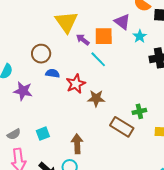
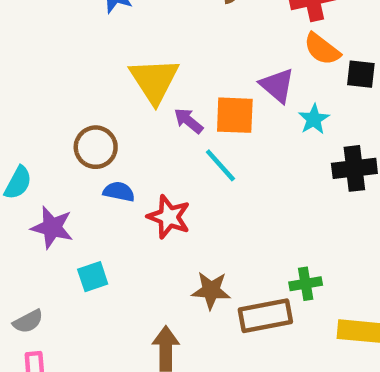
red star: (76, 84) -> (169, 217), turned -30
brown star: (96, 98) -> (211, 290), moved
brown rectangle: (122, 127) -> (265, 316), turned -45
cyan square: (43, 134) -> (93, 277), moved

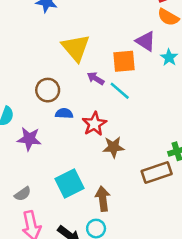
purple arrow: (189, 121) -> (96, 78), moved
red star: (169, 217) -> (94, 124), turned 30
cyan square: (93, 277) -> (70, 184), moved, size x1.6
brown star: (211, 290) -> (113, 147), moved

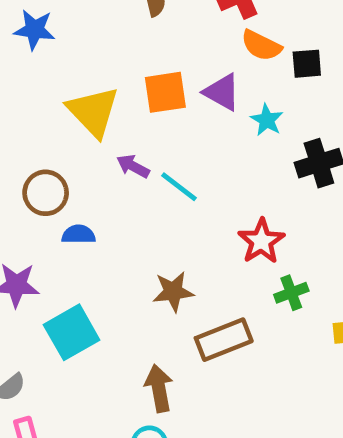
orange square: (124, 61) -> (165, 92), moved
red star: (94, 124) -> (261, 241), moved
brown rectangle: (157, 172) -> (224, 340), moved
cyan square: (70, 184) -> (72, 332), moved

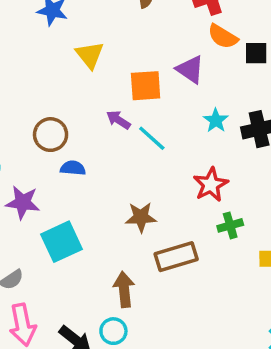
orange square: (165, 92) -> (146, 86), moved
yellow triangle: (93, 112) -> (90, 55), moved, size x0.7
cyan star: (267, 120) -> (216, 120), moved

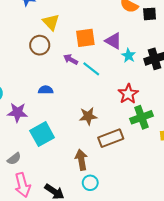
purple triangle: (190, 69) -> (113, 41), moved
brown circle: (51, 135) -> (40, 45), moved
green cross: (230, 225) -> (141, 117), size x1.5
cyan circle: (113, 331) -> (90, 183), moved

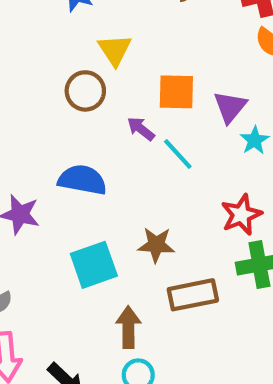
purple triangle: (113, 41) -> (230, 107), turned 30
blue semicircle: (46, 90) -> (82, 180), size x1.6
cyan square: (42, 134) -> (94, 265), moved

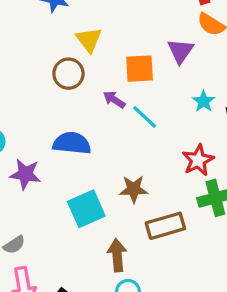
purple triangle: (230, 107) -> (181, 51), moved

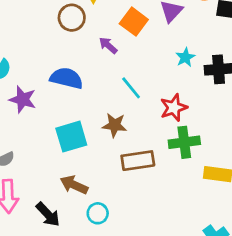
orange square: (140, 69) -> (134, 22), turned 32
cyan line: (145, 117) -> (131, 88), moved
brown arrow: (117, 255) -> (74, 185), moved, turned -68

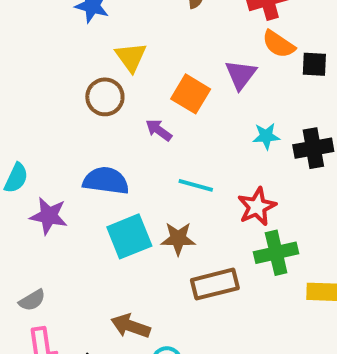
cyan star: (185, 57) -> (266, 136), turned 30
cyan line: (131, 88) -> (196, 185), turned -30
cyan square: (71, 137) -> (129, 236), moved

